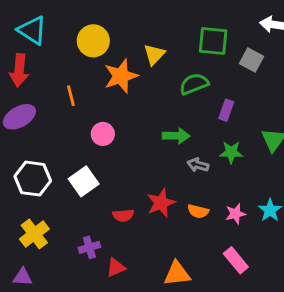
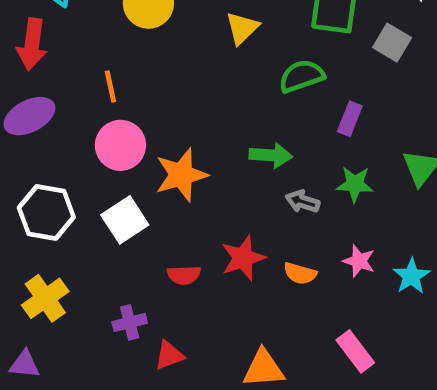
orange star: (121, 76) -> (181, 175), moved
pink circle: (103, 134) -> (120, 145), moved, size x1.4
pink star: (236, 214) -> (359, 261), moved, turned 30

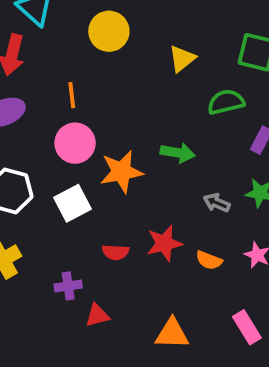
green arrow: (271, 155) -> (178, 153), moved

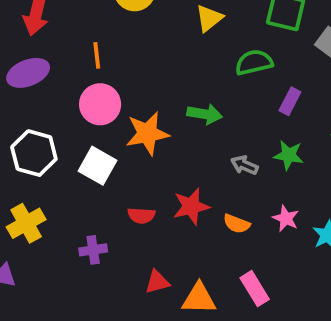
white square: (73, 203) -> (98, 166), turned -33
red triangle: (97, 315) -> (157, 282), moved
pink rectangle: (247, 327) -> (255, 289), moved

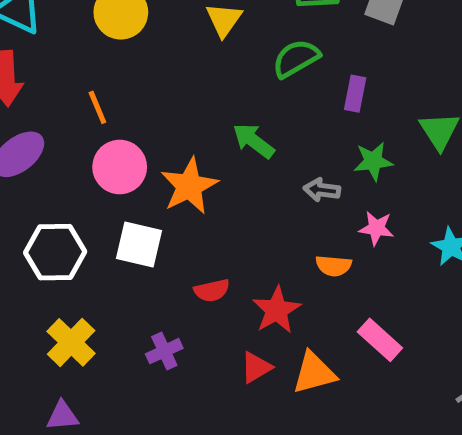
green arrow: (205, 114) -> (254, 141), turned -136
red star: (191, 206) -> (277, 310), moved
pink star: (286, 218) -> (376, 228), moved

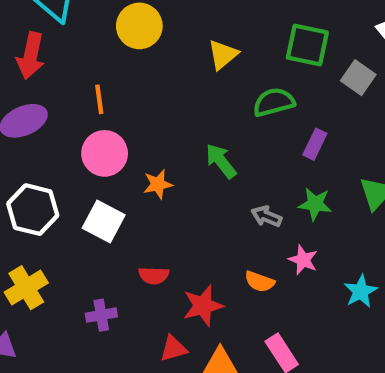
orange star: (189, 186) -> (158, 184), size x0.6

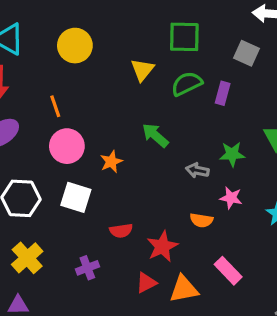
green square: (307, 45) -> (184, 37), moved
yellow triangle: (223, 55) -> (142, 70), moved
purple rectangle: (315, 144) -> (223, 93), moved

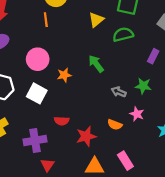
purple rectangle: (223, 93) -> (153, 56), moved
orange line: (55, 106) -> (46, 20), moved
purple cross: (87, 268) -> (35, 140), size x1.5
red triangle: (146, 283) -> (47, 165), moved, turned -40

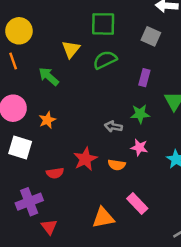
green arrow: (96, 64) -> (49, 76), moved
red star: (86, 136) -> (85, 159), moved

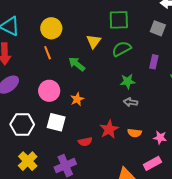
green star: (140, 114) -> (128, 81), moved
pink star: (139, 147) -> (160, 138), moved
pink rectangle: (137, 203) -> (152, 163), turned -72

